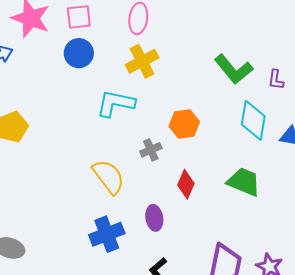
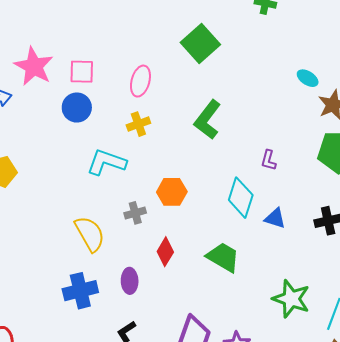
yellow cross: (142, 61) -> (138, 124), size x0.7
green L-shape: (233, 69) -> (208, 120), moved, turned 69

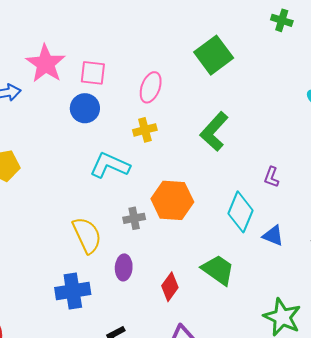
orange hexagon: (172, 192) -> (172, 200), size x1.4
red diamond: (165, 252) -> (170, 287), moved
purple ellipse: (130, 281) -> (124, 267), moved

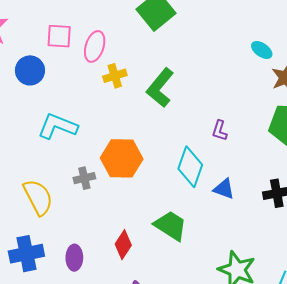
pink square: (93, 73) -> (59, 36), moved
yellow cross: (145, 130) -> (115, 76), moved
purple ellipse: (124, 267) -> (74, 258), moved

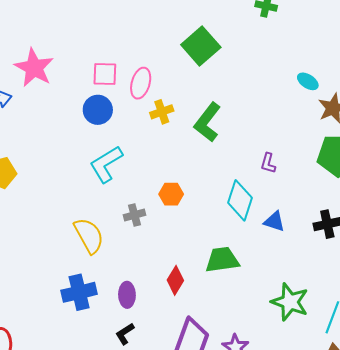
blue circle: (30, 70) -> (98, 110), moved
cyan L-shape: (58, 126) -> (106, 164), turned -51
orange hexagon: (122, 158) -> (171, 194), size x0.6
green trapezoid: (171, 226) -> (222, 260), turned -39

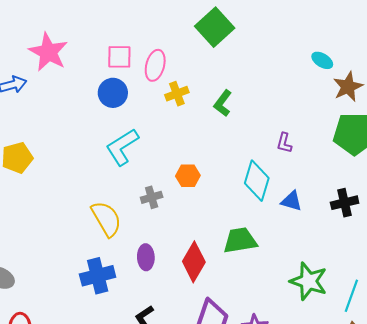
green L-shape: (207, 122) -> (223, 103), size x0.7
red diamond: (175, 280) -> (194, 262), size x1.4
purple ellipse: (127, 295) -> (146, 257), moved

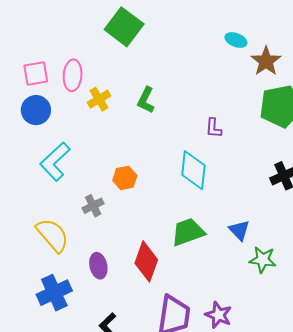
blue triangle: (292, 201) -> (239, 230), moved, turned 40
green star: (309, 281) -> (263, 260), size x0.7

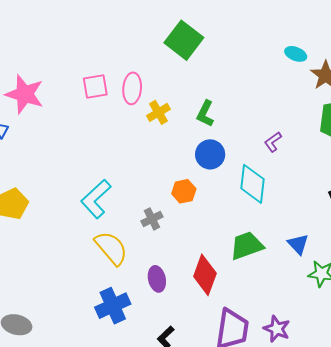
blue circle: (36, 110) -> (210, 154), moved
purple L-shape: (214, 128) -> (273, 142), turned 50
cyan L-shape: (55, 162) -> (96, 199), moved

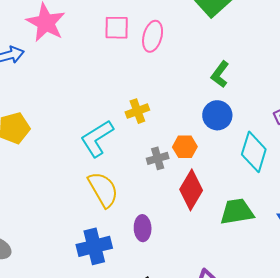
yellow cross: (158, 112) -> (137, 111), moved
gray cross: (152, 219) -> (158, 158), moved
red diamond: (205, 275) -> (191, 190), moved

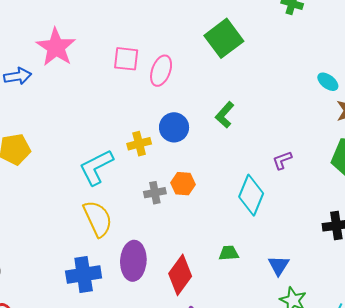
blue circle: (217, 115) -> (174, 127), moved
red diamond: (191, 190) -> (180, 275), moved
green trapezoid: (237, 212) -> (229, 253), size x0.6
purple ellipse: (143, 228) -> (133, 261), size x1.5

